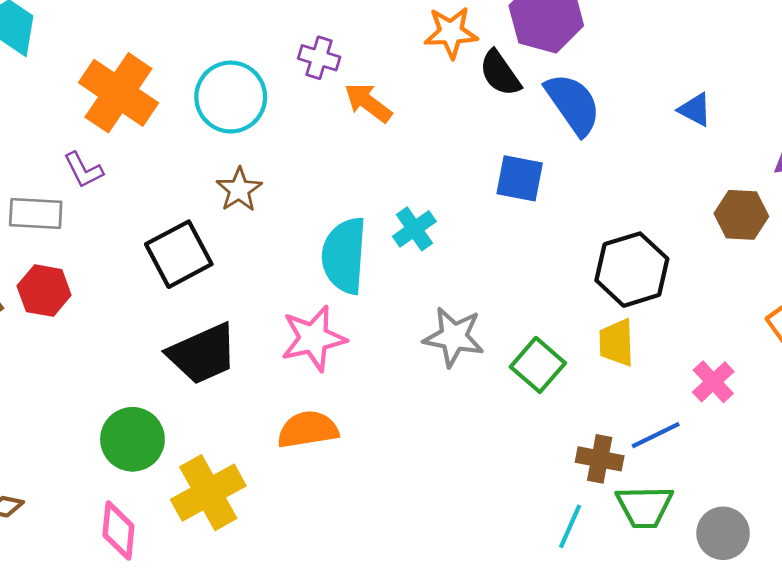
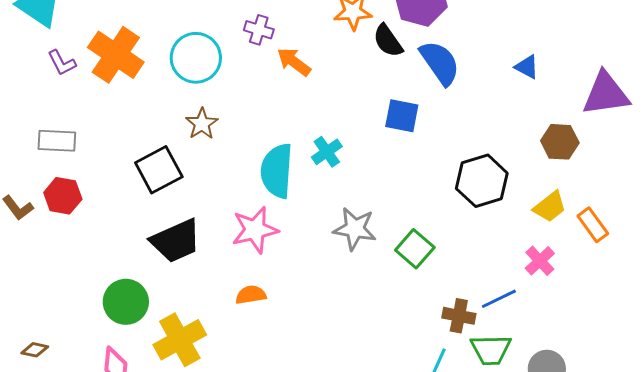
purple L-shape: (83, 170) -> (62, 63), moved
yellow trapezoid: (616, 343) -> (550, 207), moved, turned -126
orange semicircle: (308, 429) -> (251, 295), size x0.7

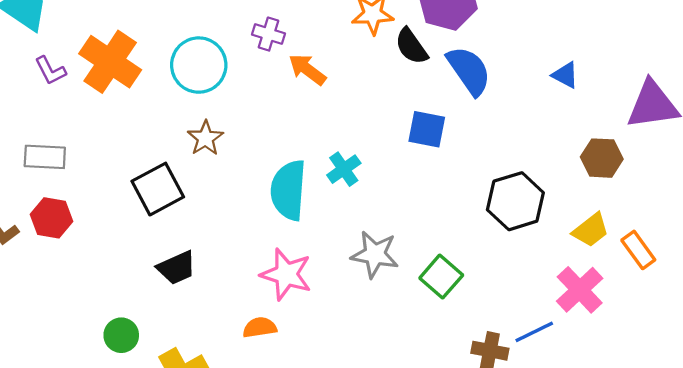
pink star: (255, 230) -> (286, 274), moved, turned 30
black trapezoid: (176, 241) -> (177, 268), size x0.7
pink cross: (540, 261) -> (580, 290), size x1.4
green circle: (126, 302) -> (121, 335), size x0.7

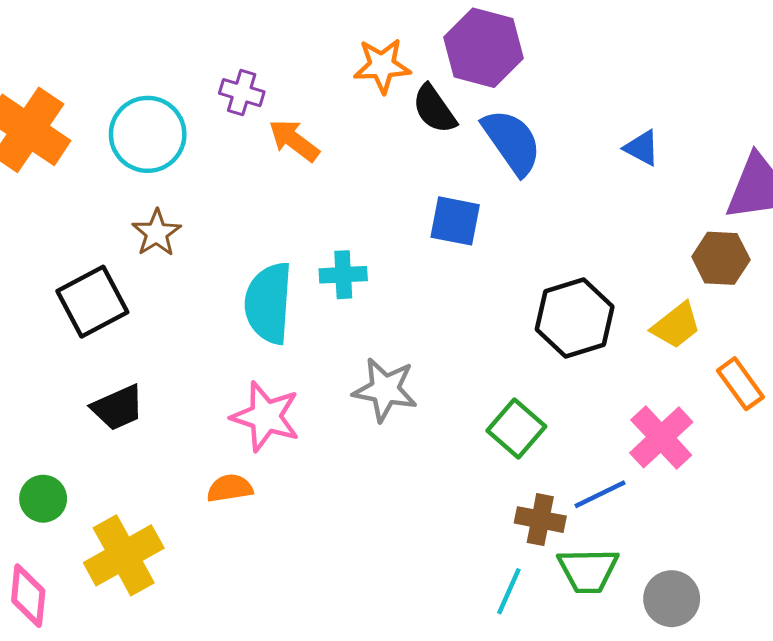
brown hexagon: (602, 158) -> (721, 258), moved
cyan cross: (344, 169) -> (343, 275), turned 32
yellow trapezoid: (591, 230) -> (676, 325), moved
green square: (441, 277) -> (516, 428), moved

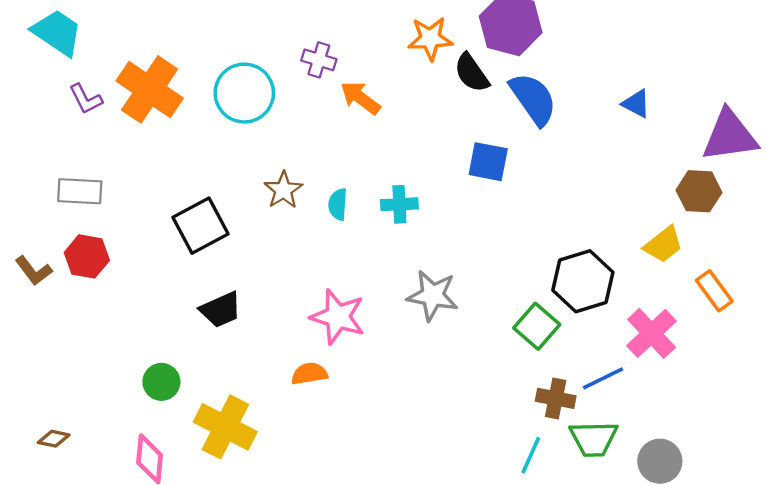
brown star: (157, 233) -> (283, 190), moved
cyan semicircle: (269, 303) -> (338, 204), moved, size x0.5
black hexagon: (575, 318) -> (583, 281), moved
yellow cross: (124, 555) -> (225, 427), turned -34

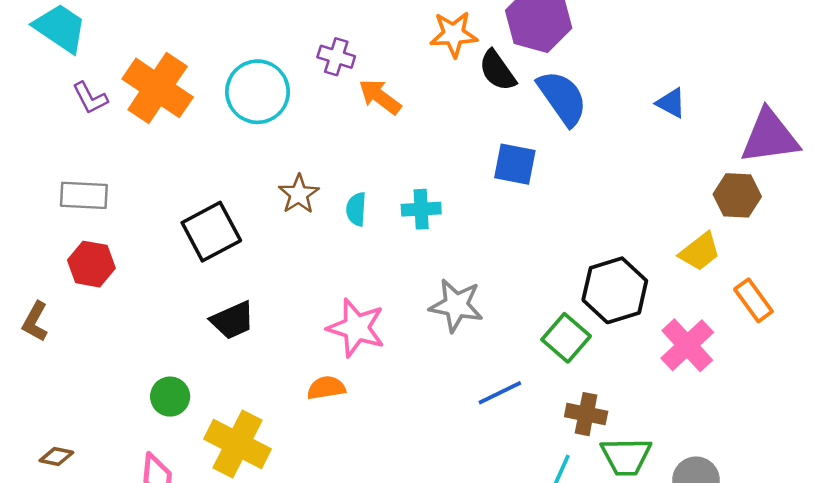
brown L-shape: (34, 271) -> (35, 322), moved, turned 66
blue line: (603, 378) -> (500, 393), moved

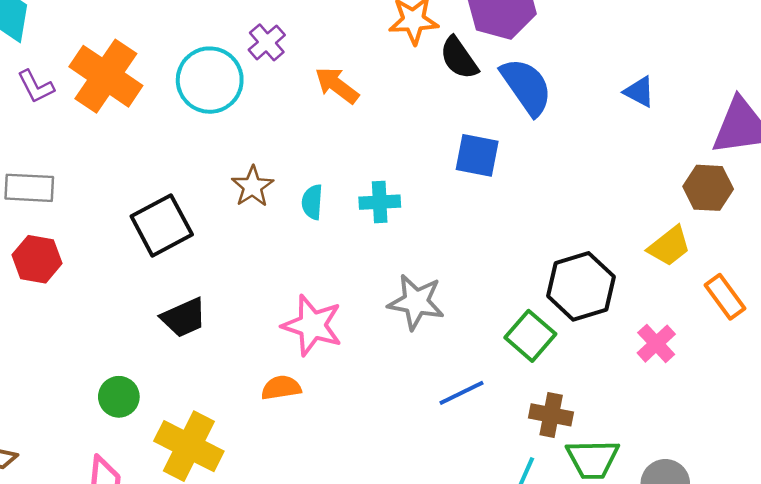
purple cross: (336, 57) -> (267, 42), moved, turned 32
pink cross: (687, 345) -> (656, 344), size x0.7

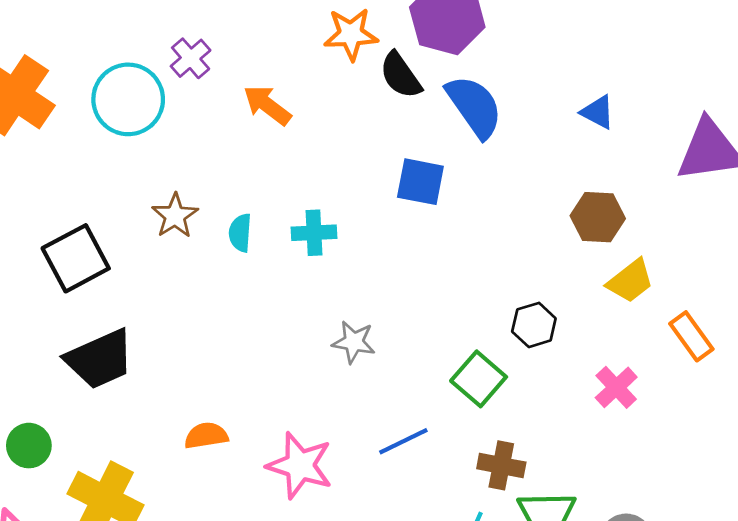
brown hexagon: (708, 188) -> (598, 217), moved
black hexagon: (581, 286) -> (534, 325), size x0.6
gray star: (416, 302) -> (354, 342), size x0.7
black trapezoid: (184, 318) -> (100, 359), size x1.4
pink star: (312, 325) -> (300, 465), moved

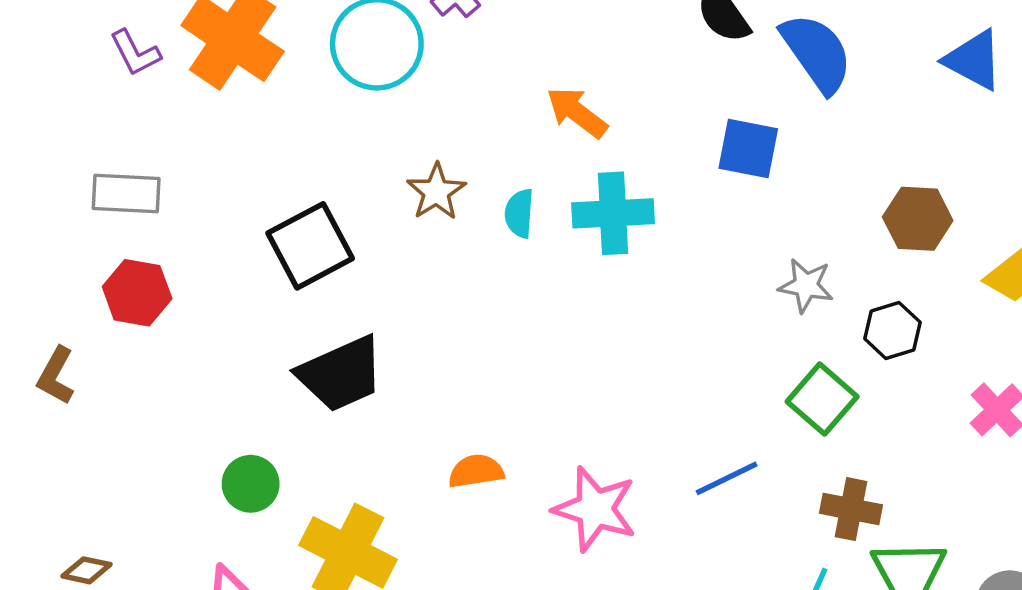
orange arrow: (267, 105) -> (577, 112), moved
blue triangle: (598, 112) -> (974, 60), size x1.4
brown hexagon: (598, 217) -> (918, 219), moved
cyan cross: (314, 233) -> (613, 213), size x1.4
gray star: (354, 342) -> (806, 285), moved

